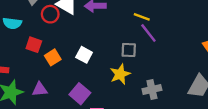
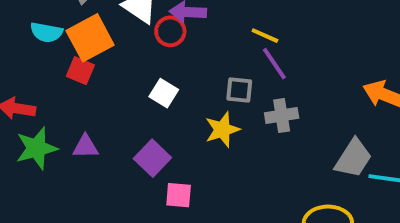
red circle: (50, 14) -> (170, 31), moved
orange square: (53, 57) -> (90, 38), moved, size x1.6
gray cross: (152, 89) -> (282, 116), moved

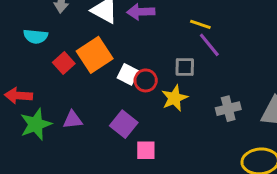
red circle: (170, 31) -> (146, 80), moved
orange square: (90, 38) -> (95, 55), moved
red square: (80, 71) -> (64, 63), turned 30
gray cross: (282, 116) -> (228, 109), moved

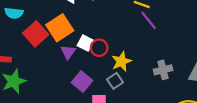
red square: (64, 63) -> (36, 34), size x1.5
gray square: (185, 67) -> (115, 81), moved, turned -35
purple triangle: (73, 120) -> (68, 52), moved, turned -49

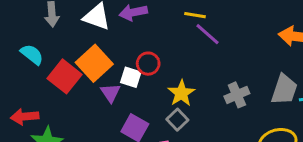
cyan semicircle: (14, 13) -> (32, 54), turned -138
red circle: (99, 48) -> (148, 64), moved

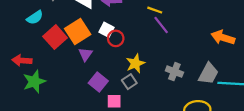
cyan semicircle: (32, 54) -> (35, 17), turned 98
white square: (131, 77) -> (107, 30), moved
gray cross: (237, 95) -> (174, 72), turned 35

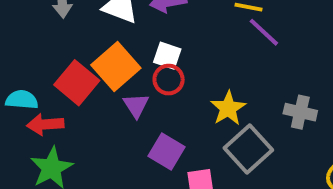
cyan semicircle: (35, 17) -> (22, 100), moved, turned -133
red circle: (116, 38) -> (169, 80), moved
red arrow: (22, 60) -> (45, 124), moved
gray square: (129, 82) -> (248, 149), moved, size x1.6

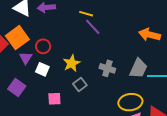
white square: (167, 56) -> (42, 69), moved
gray square: (248, 149) -> (80, 85), size x0.6
purple square: (167, 152) -> (17, 88), moved

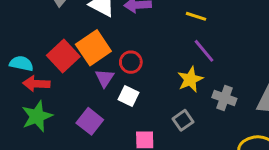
purple line: (93, 27) -> (204, 51), moved
yellow star: (72, 63) -> (190, 79), moved

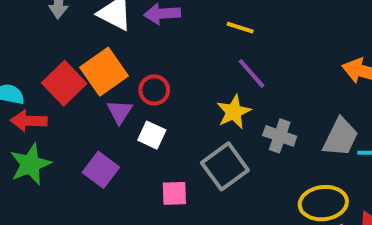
gray square: (183, 120) -> (225, 166), size x1.6

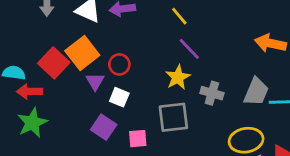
yellow line: (240, 28) -> (179, 16), turned 36
gray square: (225, 166) -> (173, 117), turned 32
purple square: (101, 170) -> (104, 127), moved

